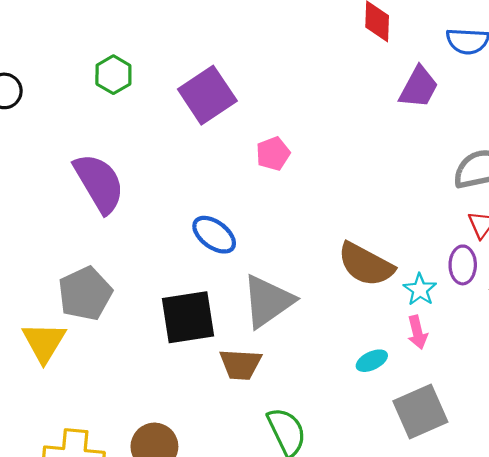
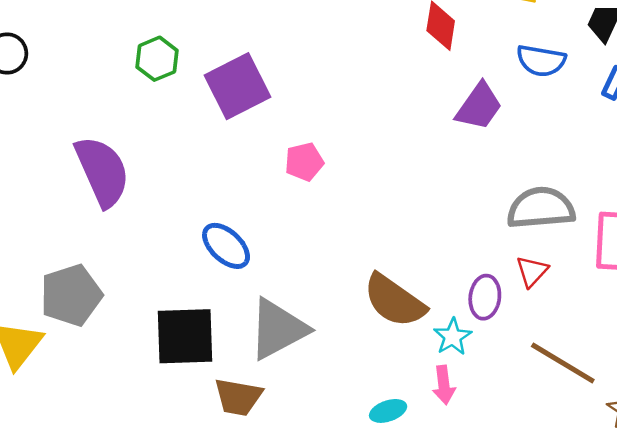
green hexagon: (113, 75) -> (157, 59), moved
purple ellipse: (463, 265) -> (485, 297), moved

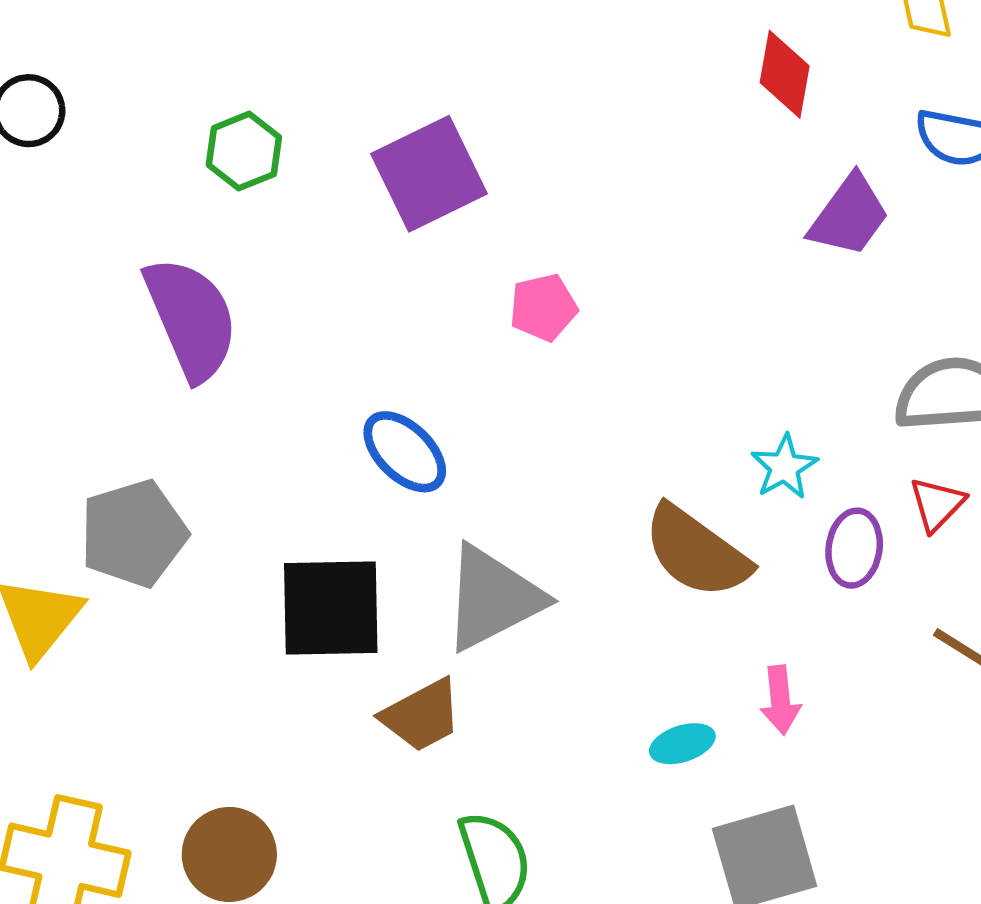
green hexagon: (157, 59) -> (244, 151), moved
cyan star: (453, 337) -> (784, 467), moved
brown trapezoid: (238, 397) -> (422, 715), turned -39

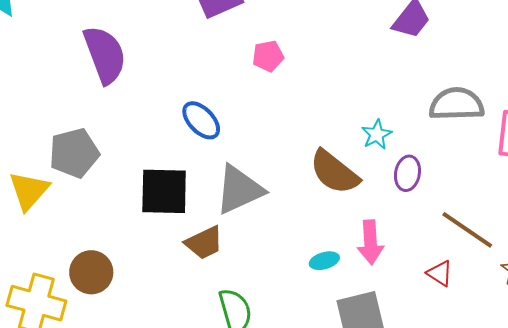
red triangle: (937, 504) -> (440, 273), moved, turned -44
pink arrow: (780, 700) -> (370, 242), size x1.4
brown circle: (229, 854) -> (91, 272), moved

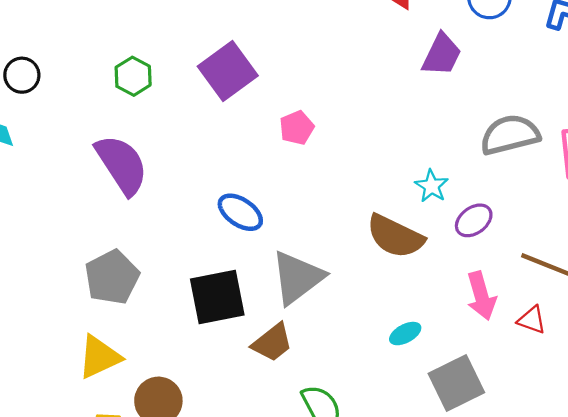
purple ellipse: (407, 173) -> (474, 220), turned 56
yellow triangle: (29, 191) -> (99, 357), moved, turned 36
pink arrow: (370, 242) -> (481, 296), moved

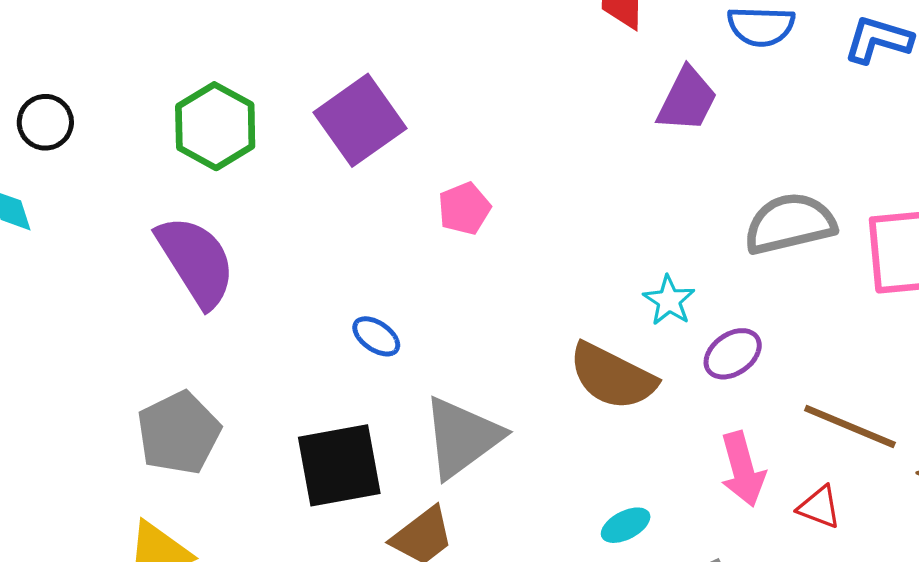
green hexagon: (133, 76) -> (215, 126), size x1.4
blue ellipse: (240, 212) -> (376, 336), size x0.7

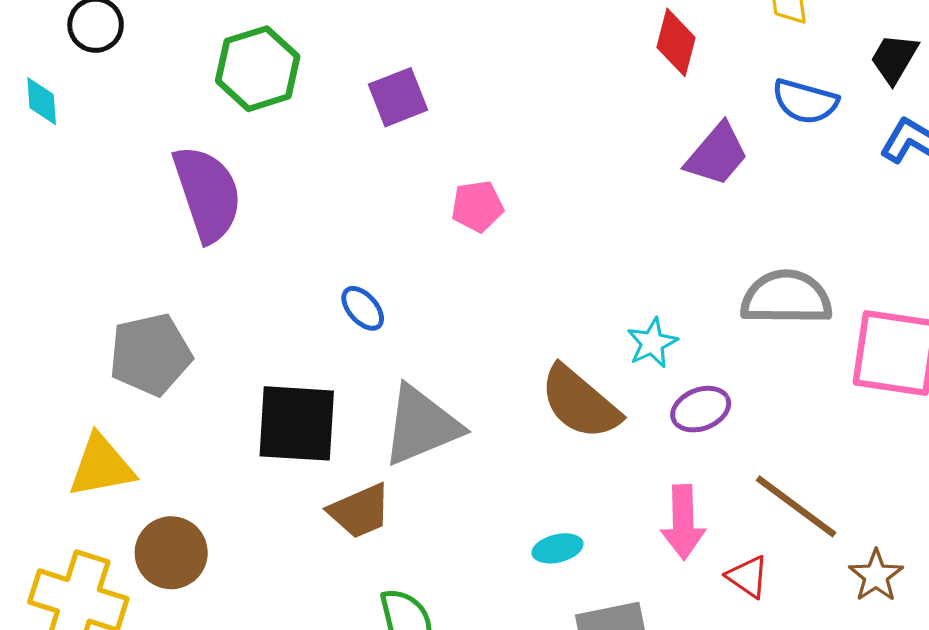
purple square: (360, 120) -> (398, 97), size x0.7

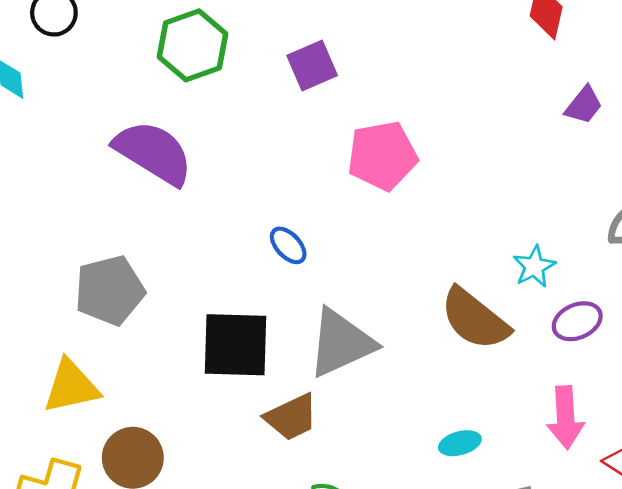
purple trapezoid: (717, 154) -> (584, 105), size x0.7
purple semicircle: (207, 194) -> (153, 153), turned -38
pink pentagon: (477, 206) -> (382, 156), size x1.6

